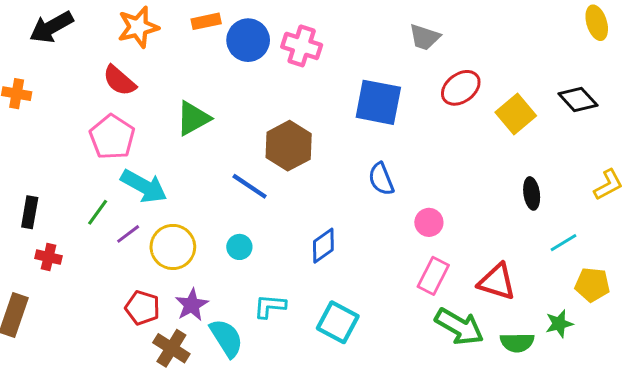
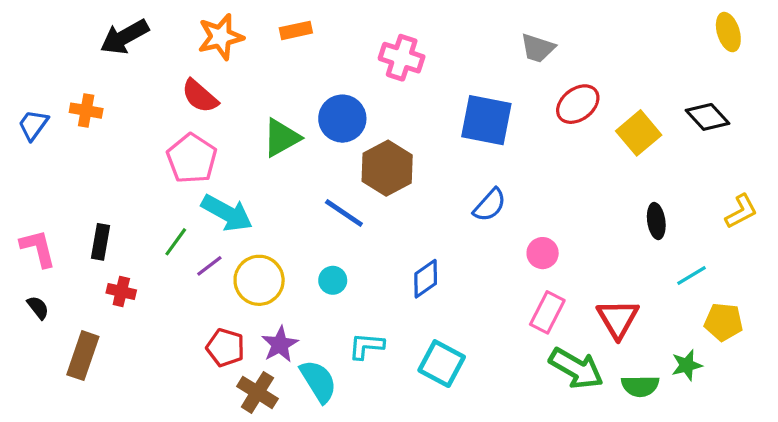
blue circle: (248, 40) -> (342, 119), moved
blue semicircle: (381, 179) -> (490, 205), turned -116
red triangle: (497, 282) -> (618, 319), turned 42

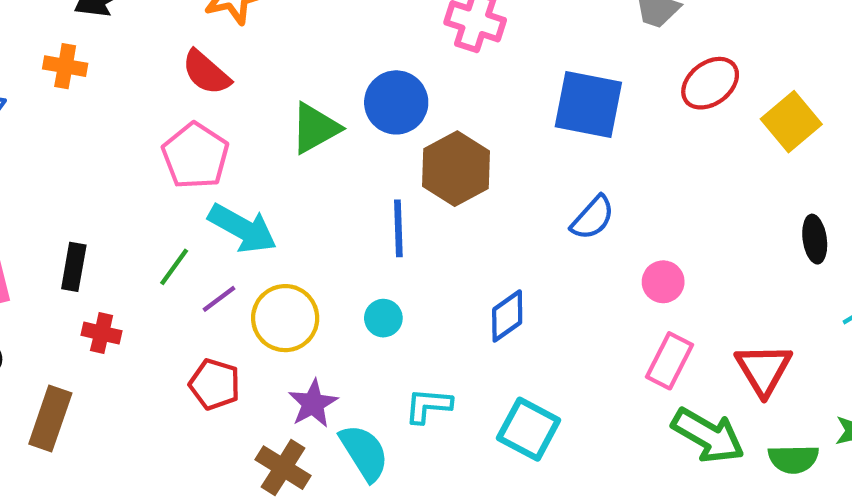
orange cross: (86, 111) -> (65, 66), moved
blue line: (344, 213) -> (398, 228), turned 54
red pentagon: (225, 348) -> (215, 384), moved

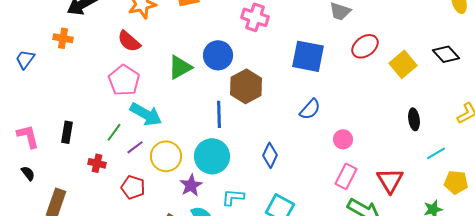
blue diamond: (507, 316) -> (270, 155), turned -30
cyan circle: (383, 318) -> (212, 156), size x2.0
red cross: (102, 333) -> (97, 163), moved
purple star: (313, 404) -> (191, 185), moved

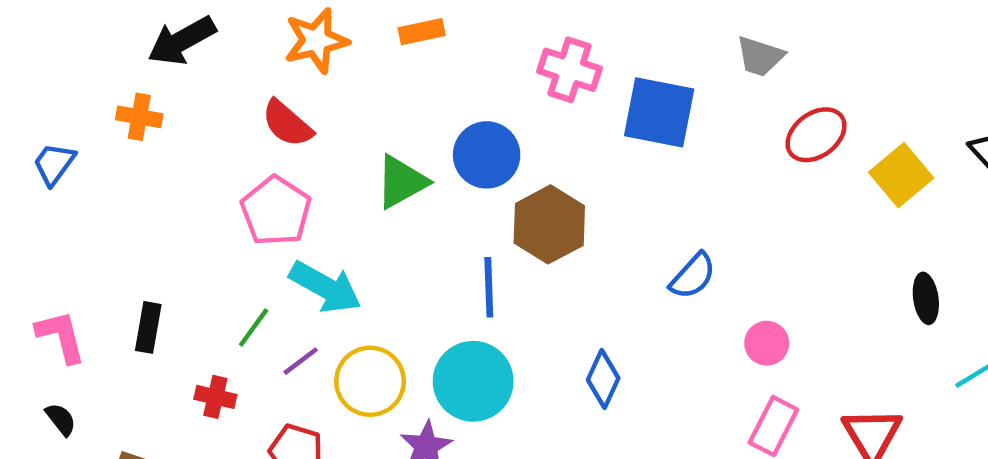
blue square: (308, 56) -> (659, 112), moved

